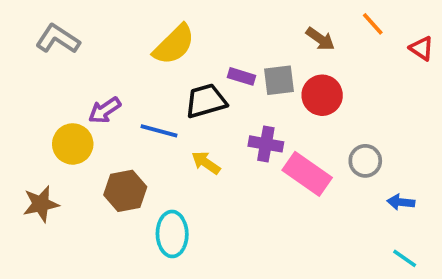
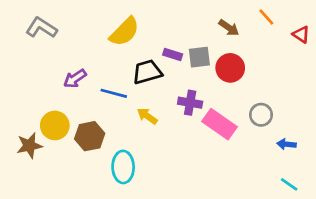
yellow circle: (73, 144) -> (55, 125), moved

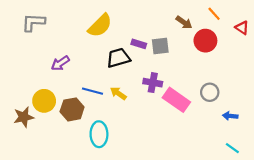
gray L-shape: (41, 28) -> (33, 22), turned -30
red circle: (230, 68) -> (205, 41), moved
blue line: (114, 93) -> (93, 91), moved

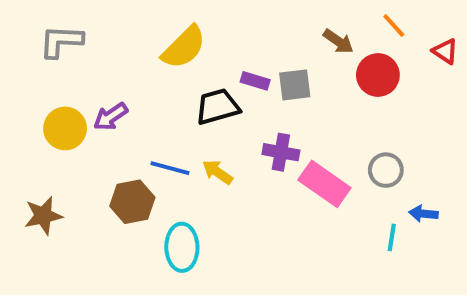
yellow circle: (44, 101) -> (65, 128), moved
cyan line: (232, 148) -> (392, 237), moved, turned 64

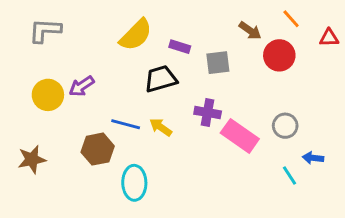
red triangle: (445, 51) -> (329, 38), turned -36
purple rectangle: (255, 81) -> (180, 47), moved
cyan line: (392, 237) -> (290, 175), turned -42

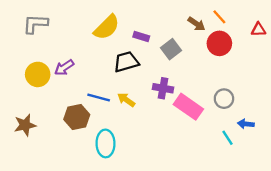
orange line: (291, 19) -> (219, 17), moved
gray square: (218, 63) -> (171, 49), turned -30

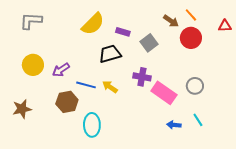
purple arrow: (64, 68) -> (61, 70), moved
blue arrow: (246, 124) -> (174, 125), moved

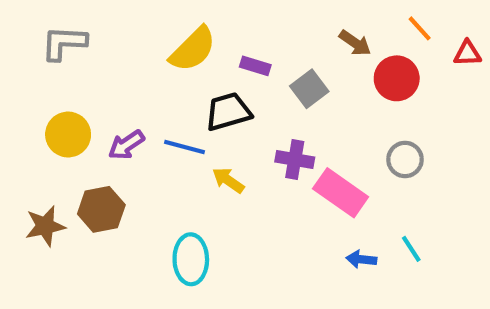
orange line: (191, 15) -> (420, 28), moved
blue line: (86, 85) -> (185, 147), moved
gray circle: (195, 86) -> (405, 159), moved
brown hexagon: (67, 102) -> (101, 209), moved

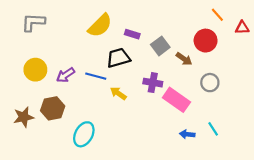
brown arrow: (355, 43) -> (184, 59), moved
cyan ellipse: (191, 259) -> (84, 134), moved, turned 30

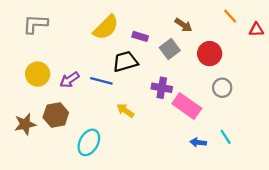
red circle: (206, 41) -> (210, 54), moved
brown arrow: (184, 59) -> (183, 25), moved
yellow arrow: (118, 93) -> (125, 111), moved

